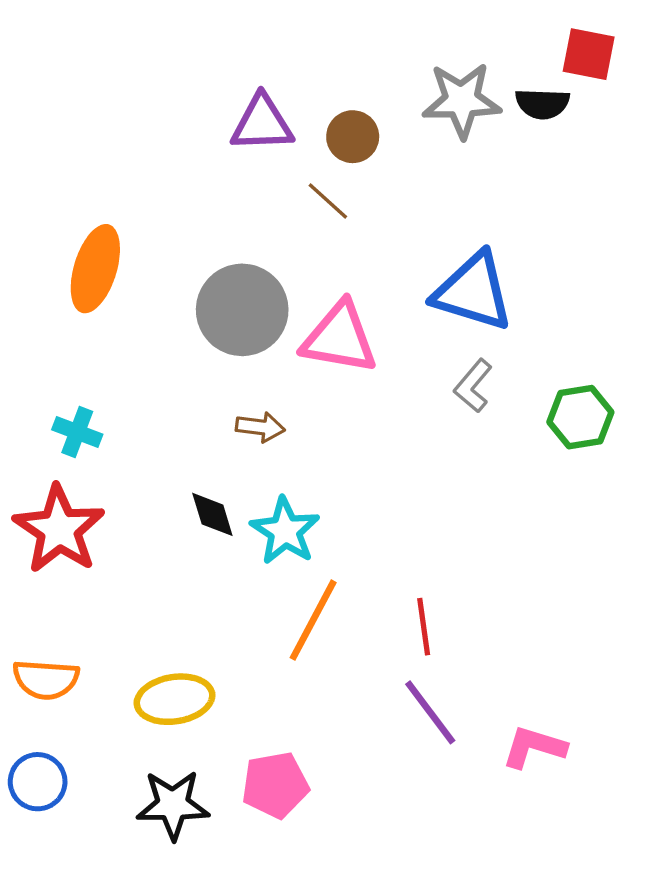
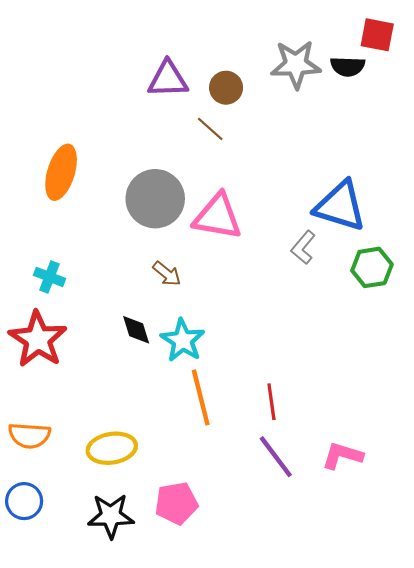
blue triangle: (473, 292) -> (340, 206), moved
brown arrow: (260, 427) -> (167, 274), turned 32
orange line: (313, 620) -> (201, 397), turned -42
pink L-shape: (534, 747) -> (342, 456), moved

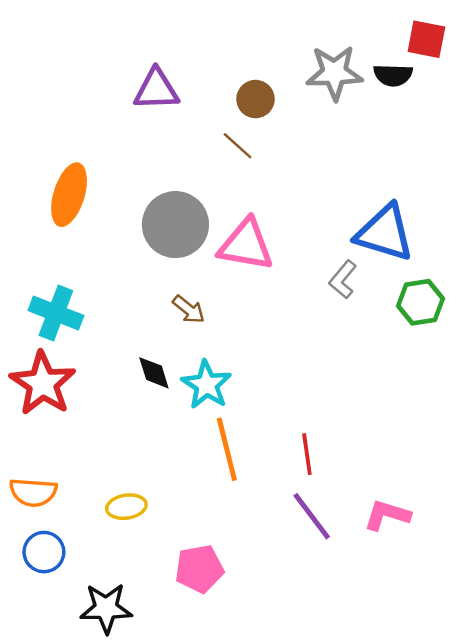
purple triangle: (168, 79) -> (156, 89), moved
cyan cross: (49, 277) -> (56, 313), size x1.5
yellow ellipse: (112, 448) -> (126, 507), size x0.7
blue circle: (24, 501) -> (44, 552), moved
black star: (111, 516) -> (106, 608), moved

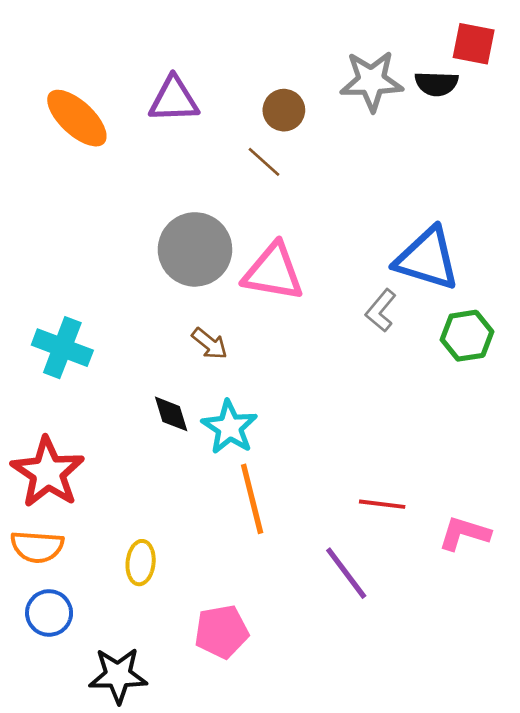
orange ellipse: (69, 195) -> (77, 118), moved, turned -64
red star: (43, 384) -> (48, 472), moved
red line: (307, 454) -> (382, 504), moved, turned -75
yellow ellipse: (126, 507) -> (141, 563), turned -75
pink L-shape: (387, 515) -> (464, 533), moved

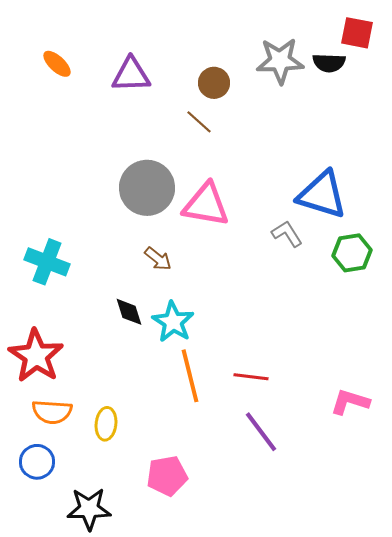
orange ellipse: (77, 118) -> (57, 64), moved, size x0.6
gray L-shape: (381, 310) -> (287, 234), turned 108
red line: (382, 504) -> (251, 377), moved
orange semicircle: (37, 547) -> (52, 412), moved

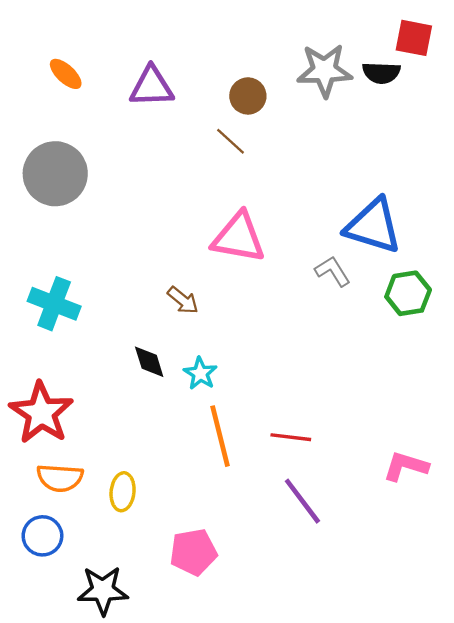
gray circle: (147, 188) -> (55, 174), moved
cyan star: (173, 322) -> (200, 373), size x0.7

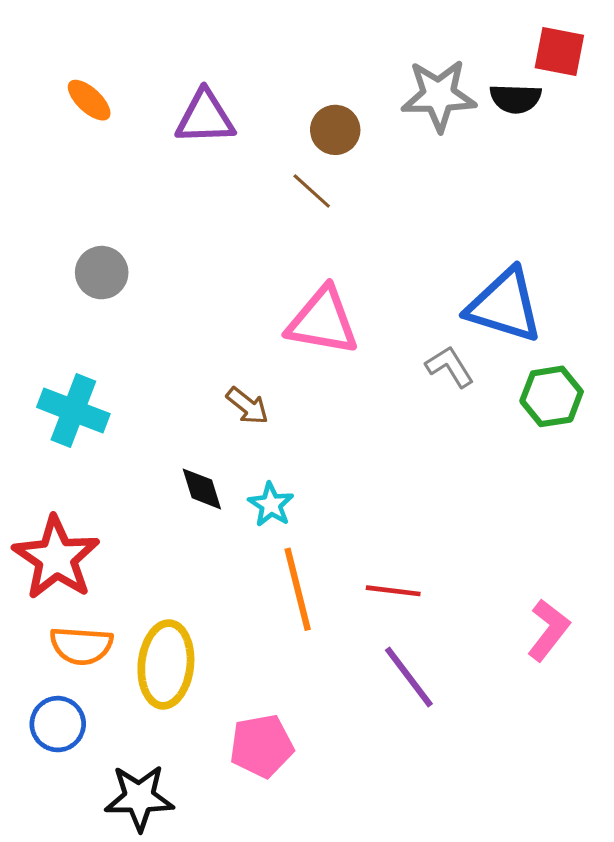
gray circle: (55, 174) -> (102, 273), moved, size x0.6
pink L-shape: (406, 466) -> (548, 630), turned 111
yellow ellipse: (123, 492) -> (166, 664), size x1.6

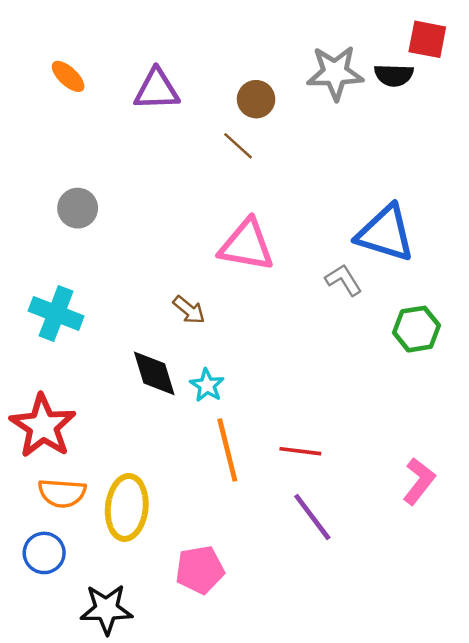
green hexagon: (552, 396) -> (417, 329), moved
black diamond: (202, 489) -> (154, 373), size x1.4

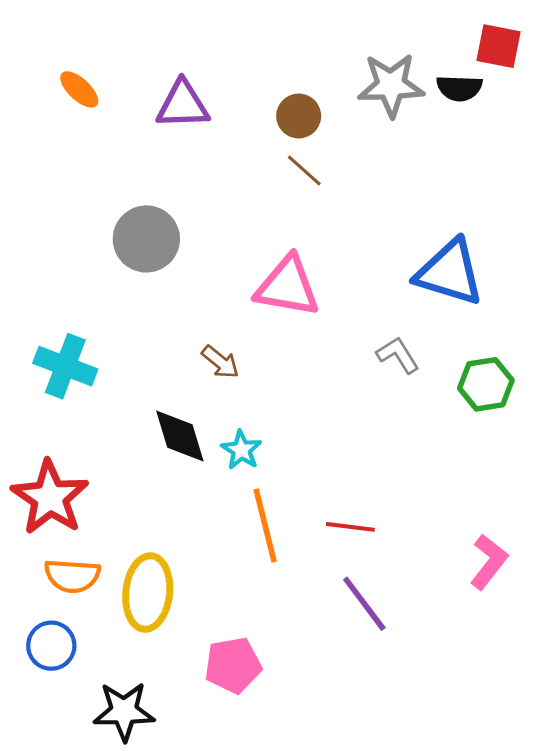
brown line: (238, 146) -> (304, 171), moved
gray circle: (78, 208) -> (146, 239), moved, size x1.4
gray L-shape: (343, 280) -> (398, 355), moved

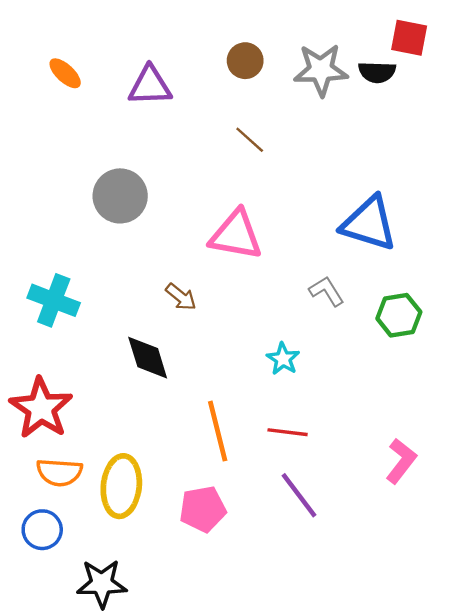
brown circle: (299, 116) -> (245, 61), moved
cyan star: (241, 450) -> (283, 359), moved
pink pentagon: (233, 665) -> (203, 509), moved

